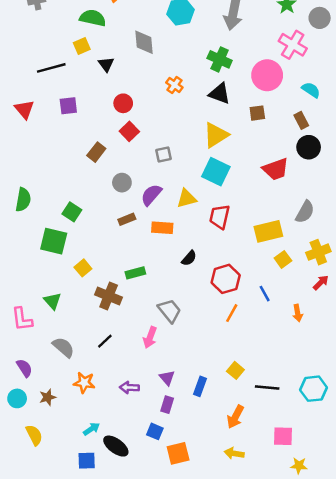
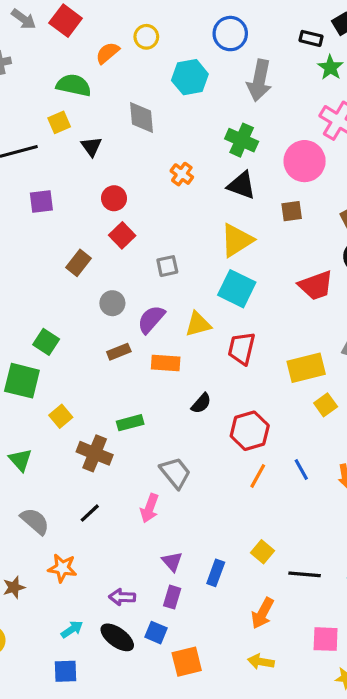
blue line: (265, 294) -> (301, 469), moved
purple arrow: (129, 387) -> (122, 597), moved
black ellipse: (116, 446) -> (117, 637), moved

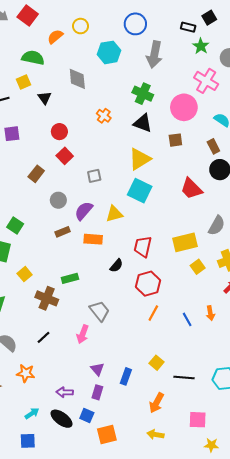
red trapezoid: (316, 285) -> (191, 189), turned 65
red trapezoid: (242, 348) -> (143, 247), moved
blue line: (301, 469) -> (187, 319), moved

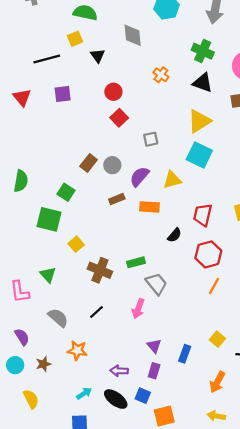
brown rectangle: (36, 174) -> (89, 163), moved
green rectangle: (70, 278) -> (136, 262), moved

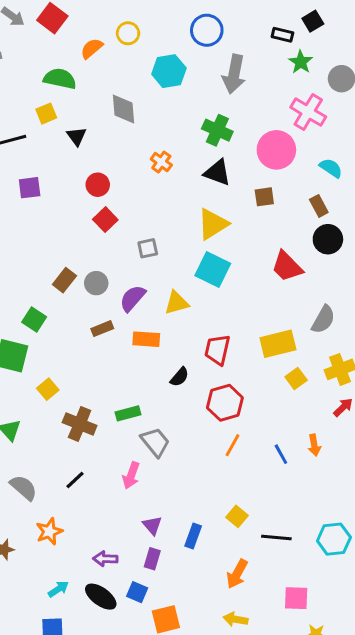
orange star: (77, 350) -> (49, 531), turned -30

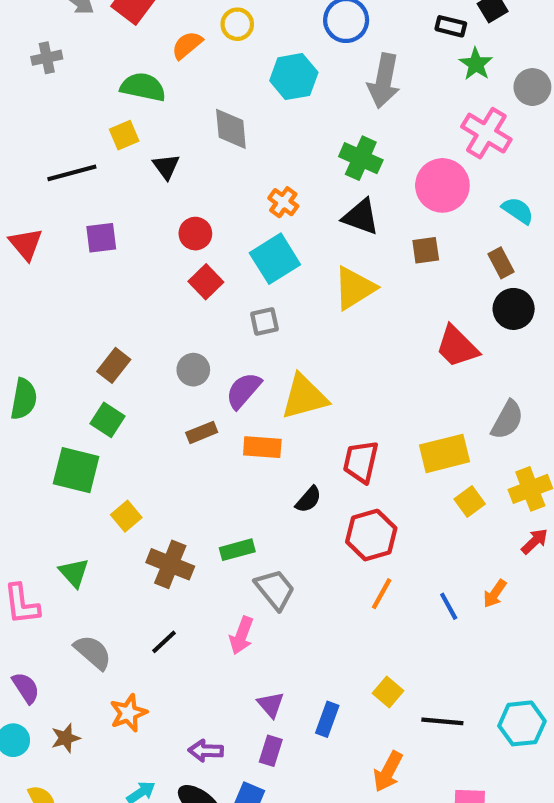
cyan square: (213, 269) -> (275, 259), moved, turned 32
brown rectangle: (64, 280) -> (114, 365), moved
yellow triangle: (176, 303) -> (304, 397), size x1.4
orange arrow: (314, 445) -> (495, 594), turned 45

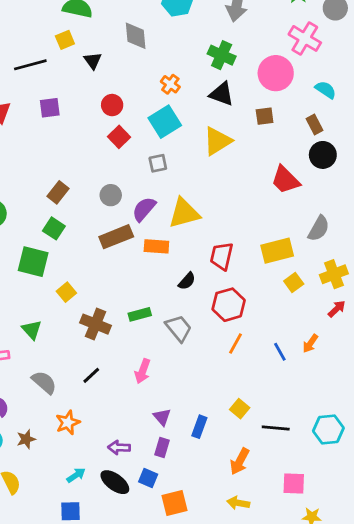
brown rectangle: (202, 432) -> (116, 237), size x1.6
gray trapezoid: (275, 589) -> (179, 328), moved

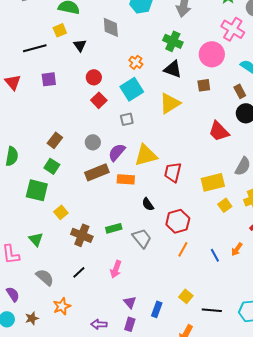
red trapezoid: (222, 256) -> (173, 172), moved
black semicircle: (187, 281) -> (148, 204), turned 104

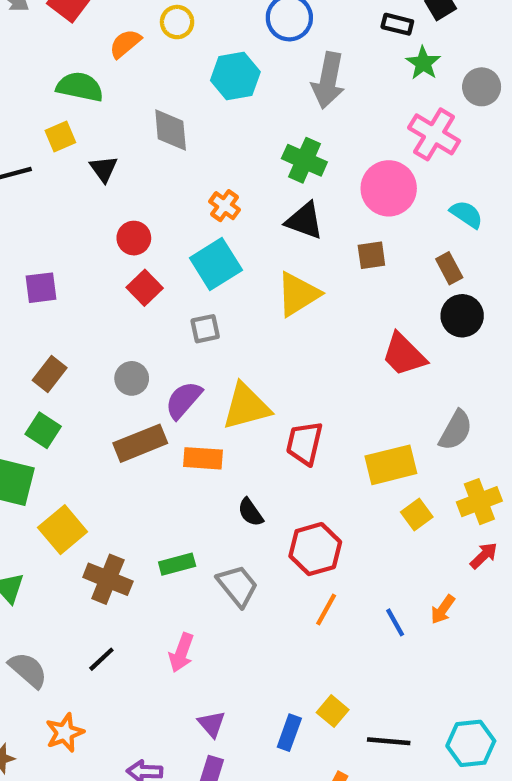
purple square: (49, 79) -> (41, 288), moved
yellow square: (61, 212) -> (63, 530), size x1.5
blue rectangle: (157, 309) -> (289, 733), moved

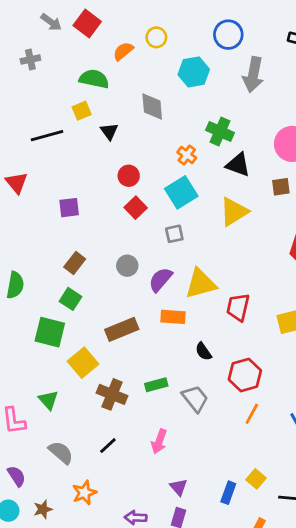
green cross: (304, 160) -> (220, 131), moved
brown rectangle: (140, 443) -> (122, 329), moved

